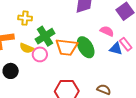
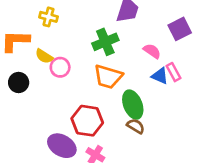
green cross: (45, 36) -> (105, 42), moved
orange trapezoid: (67, 47) -> (108, 77), moved
green ellipse: (86, 47) -> (133, 105), moved

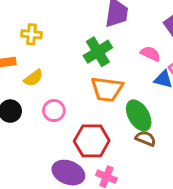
yellow semicircle: (44, 56) -> (33, 78), turned -60
pink circle: (60, 67) -> (54, 111), moved

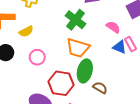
green cross: (98, 52) -> (76, 20), turned -30
green ellipse: (139, 115) -> (85, 71), moved, turned 35

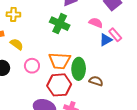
yellow semicircle: (26, 31) -> (17, 44), turned -104
blue triangle: (120, 47) -> (106, 40), turned -40
orange trapezoid: (78, 48) -> (60, 61), moved

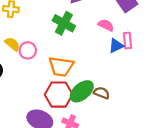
pink rectangle: (115, 35) -> (127, 41), turned 32
pink circle: (32, 66) -> (28, 50), moved
green ellipse: (79, 69) -> (82, 91), moved, turned 45

